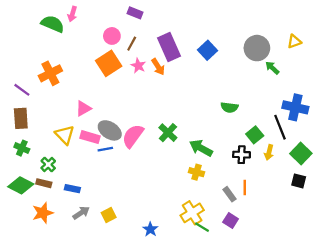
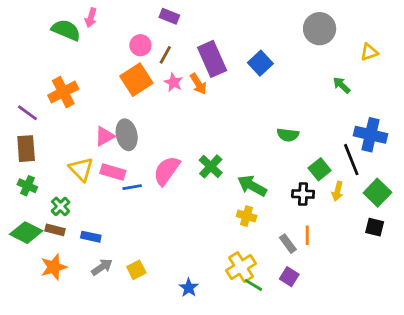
gray circle: (257, 48) -> (320, 29), moved
gray ellipse: (110, 130) -> (127, 135), moved, turned 45

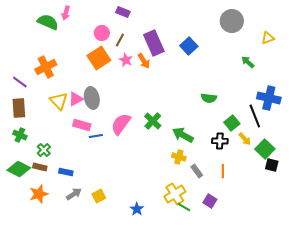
yellow triangle: (81, 169) -> (59, 101), moved
yellow arrow: (337, 191) -> (245, 139), turned -56
green square: (377, 193) -> (265, 149), moved
gray rectangle: (288, 244) -> (197, 171), moved

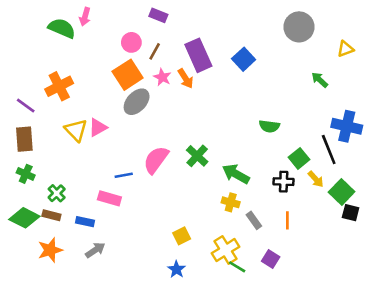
gray ellipse: (92, 98) -> (137, 102), moved, turned 55
pink rectangle: (82, 125) -> (109, 198), moved
yellow square: (99, 196) -> (182, 236), moved

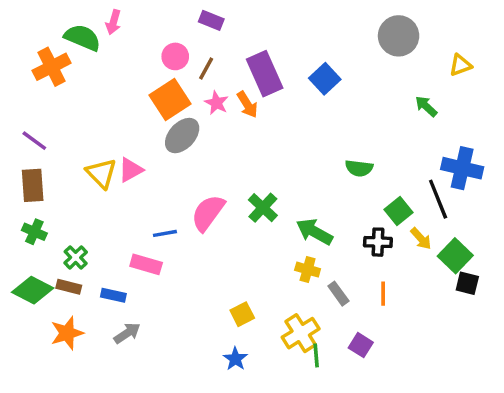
orange cross: (59, 86) -> (52, 67), moved
green line: (237, 267) -> (316, 355), turned 54

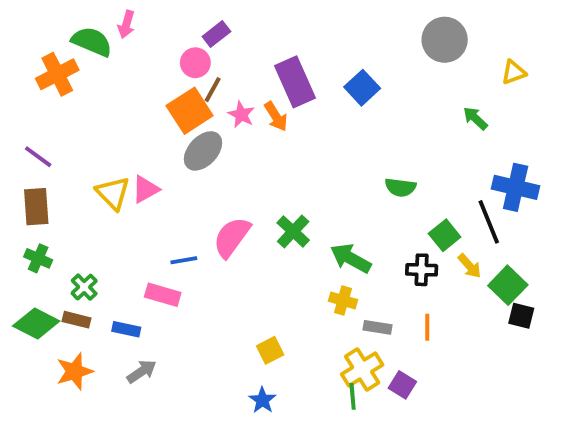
purple rectangle: (211, 20) -> (216, 34), moved, turned -60
brown line: (206, 69) -> (213, 90), moved
gray rectangle: (338, 294) -> (377, 327), turned -45
yellow cross: (301, 333) -> (362, 370), moved

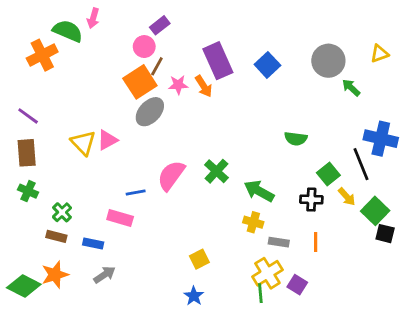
gray circle: (445, 40) -> (328, 61), moved
pink star: (241, 115) -> (178, 85), turned -30
green diamond: (36, 323) -> (24, 286), moved

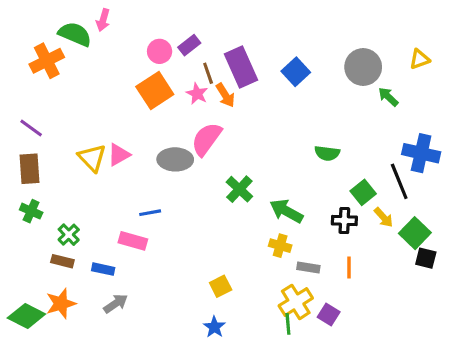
purple rectangle: (160, 25) -> (189, 45), moved
brown line: (157, 66) -> (208, 73), moved, turned -48
pink star: (178, 85) -> (197, 94), turned 30
gray ellipse: (150, 112) -> (175, 159), moved, turned 48
pink semicircle: (171, 175) -> (207, 139), moved

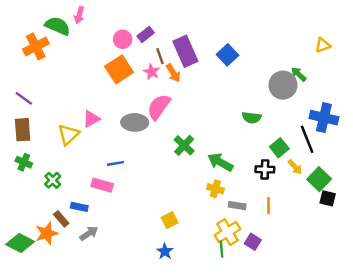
gray circle: (363, 67) -> (283, 85), moved
yellow triangle: (92, 158) -> (68, 134), moved, turned 30
brown rectangle: (62, 261) -> (61, 219), moved, turned 35

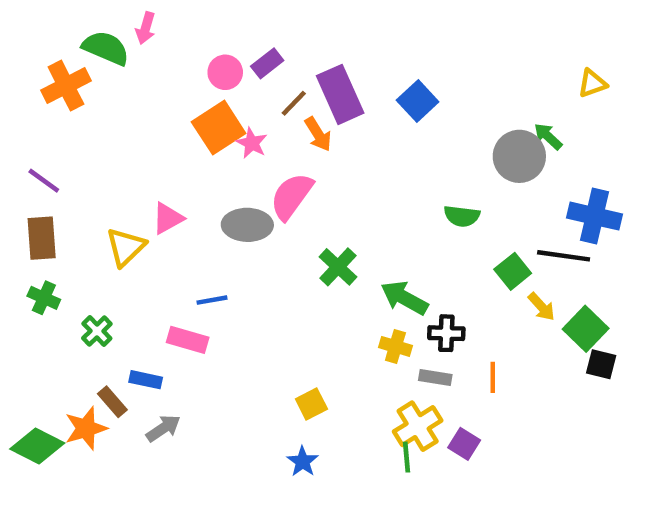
brown line: (160, 56) -> (294, 103), turned 63
pink star: (152, 72) -> (252, 143), moved
black line: (307, 139) -> (564, 256), turned -60
black cross: (265, 169) -> (446, 333), moved

